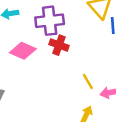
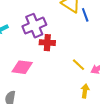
pink diamond: (23, 51) -> (22, 67), moved

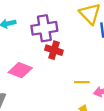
yellow line: (78, 65) -> (82, 82), turned -56

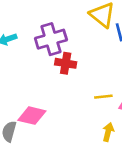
pink diamond: (20, 70) -> (32, 116), moved

